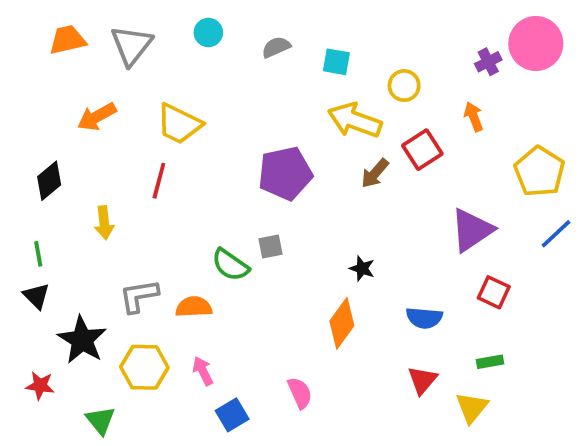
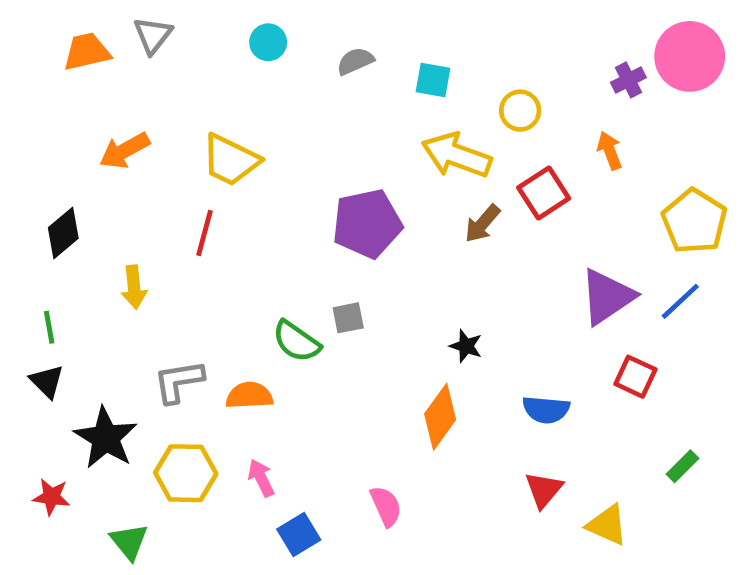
gray triangle: (132, 45) -> (153, 35), moved, size x0.7
blue line: (556, 234) -> (680, 301), moved
green rectangle: (490, 362) -> (683, 466), moved, turned -35
yellow triangle: (472, 408) -> (607, 525), turned -45

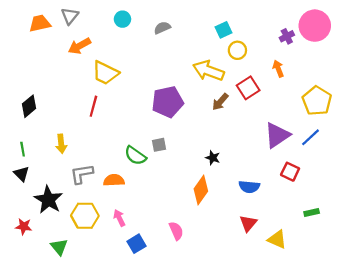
cyan square: (433, 80) -> (223, 30), moved, turned -35
orange arrow: (124, 151) -> (80, 46), moved
yellow arrow: (134, 287) -> (61, 144), moved
green rectangle: (683, 466) -> (312, 213), turned 32

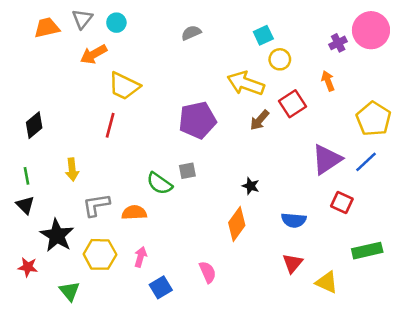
cyan circle: (122, 19) -> (116, 23), moved
green rectangle: (312, 213) -> (367, 251), size x1.6
pink arrow: (119, 218) -> (140, 257), turned 42

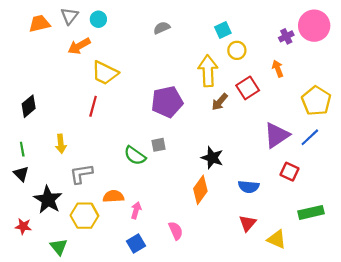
yellow arrow: (246, 83) -> (208, 71), turned 68
black star: (251, 186) -> (212, 158), size x1.5
orange semicircle: (134, 213) -> (113, 196), moved
pink arrow: (140, 257) -> (136, 210), moved

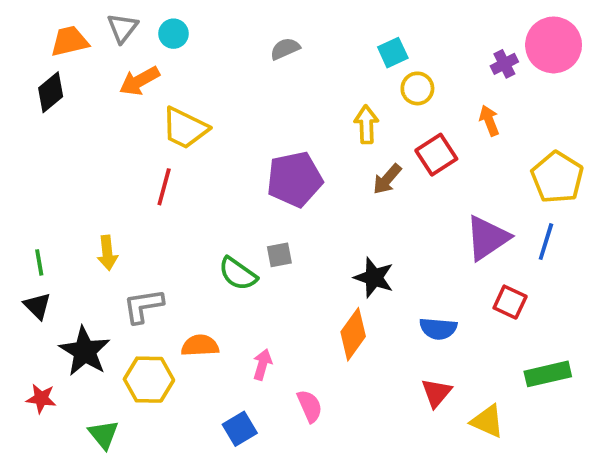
yellow arrow: (208, 71) -> (366, 124), size x0.7
black diamond: (29, 106) -> (51, 92), moved
blue line: (310, 137) -> (546, 242), turned -30
pink arrow: (136, 210) -> (262, 364), moved

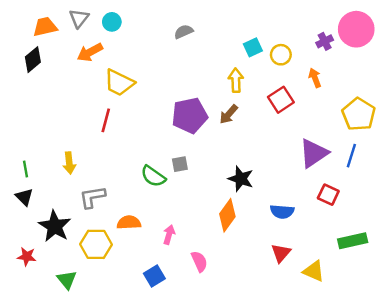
cyan square: (393, 53) -> (253, 47), moved
yellow circle: (417, 88) -> (281, 55), moved
brown arrow: (387, 179) -> (229, 114), moved

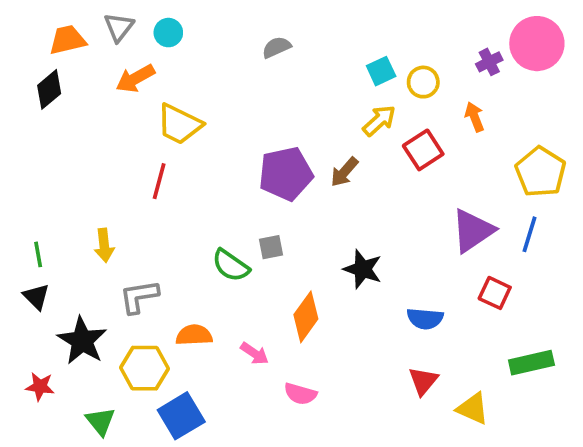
yellow arrow: (236, 80) -> (379, 121), moved, turned 50
orange diamond: (227, 215) -> (306, 317), moved
pink arrow: (169, 235) -> (255, 353), turned 108
pink semicircle: (199, 261) -> (300, 394), turned 130
blue square: (154, 276) -> (181, 416), moved, size x1.4

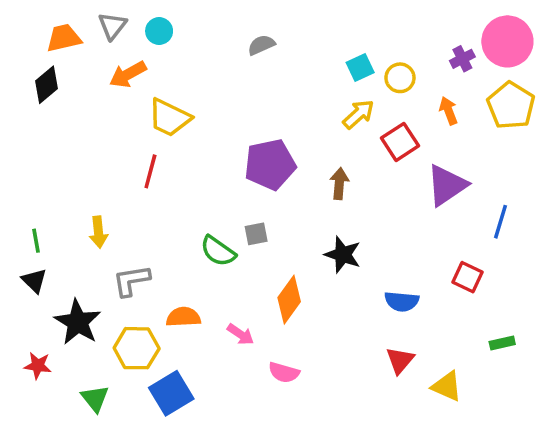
brown arrow: (344, 172) -> (339, 184), moved, turned 144
yellow pentagon: (541, 172) -> (511, 106), moved
purple triangle: (473, 231) -> (447, 185), moved
green rectangle: (531, 363) -> (502, 343), size x0.6

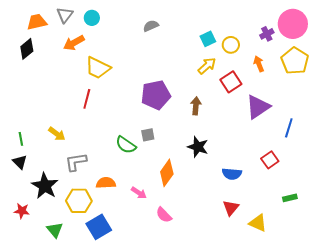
yellow arrow: (98, 232) -> (57, 134), turned -48
red square: (468, 277) -> (270, 160), turned 30
pink semicircle: (284, 372) -> (164, 215), turned 30

